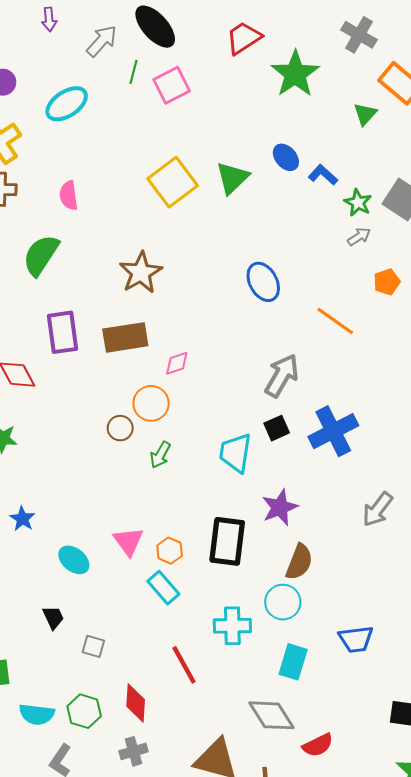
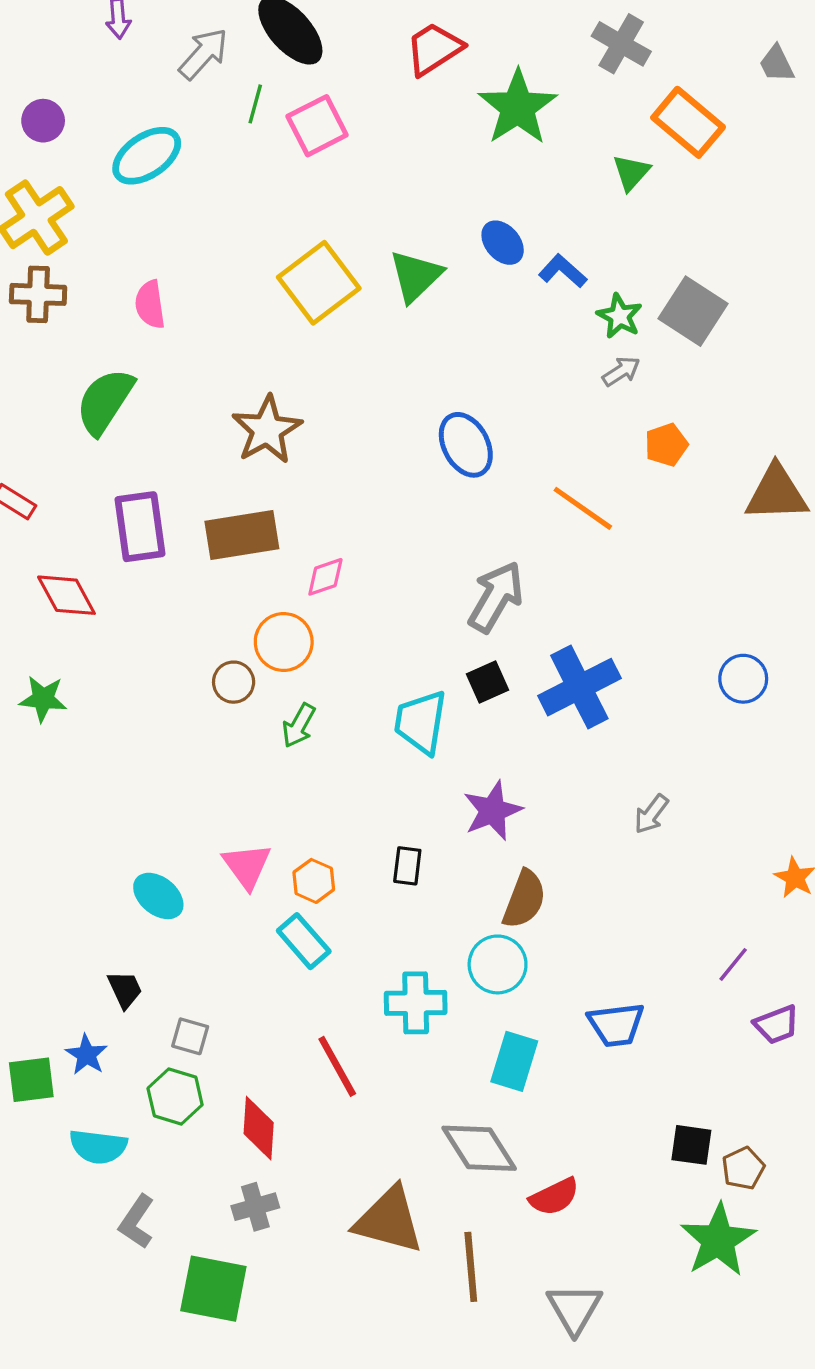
gray arrow: (378, 509) -> (651, 814), size x0.7
blue star: (22, 519) -> (87, 1055), moved
black rectangle: (227, 541) -> (407, 866), size x0.5
green hexagon: (84, 711) -> (175, 1096), moved

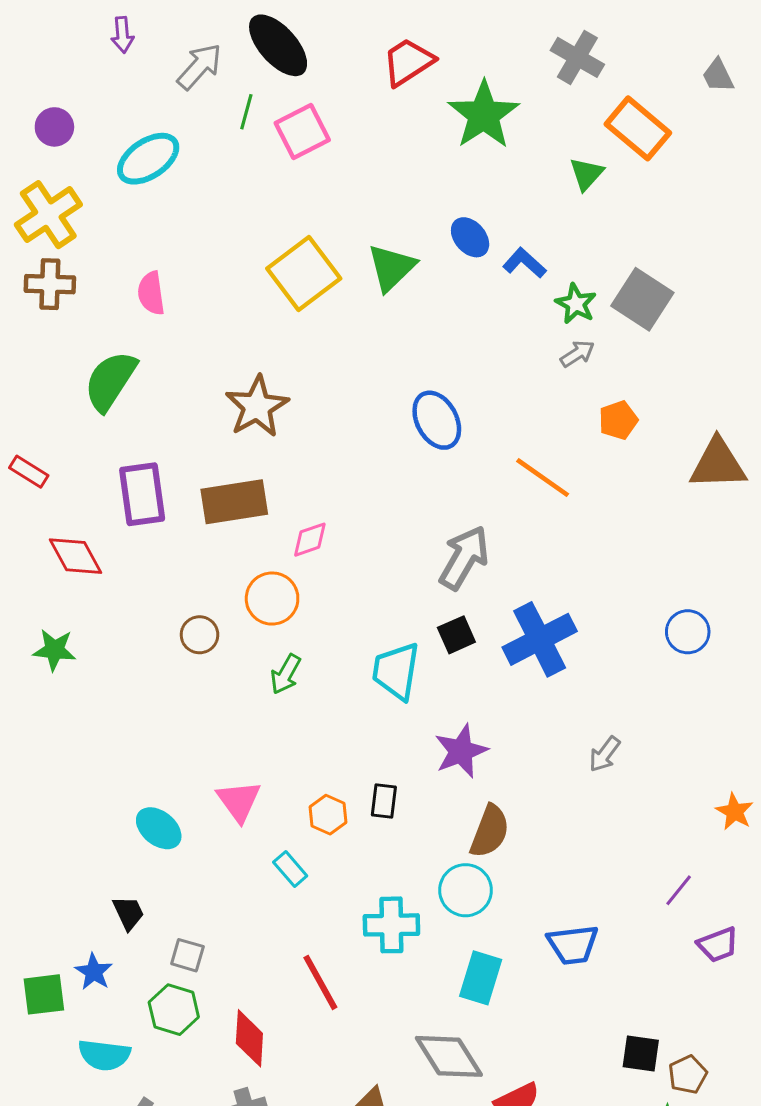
brown circle: (234, 682) -> (200, 635), moved
orange hexagon: (314, 881) -> (328, 815), moved
cyan rectangle: (304, 941) -> (290, 869), size x0.7

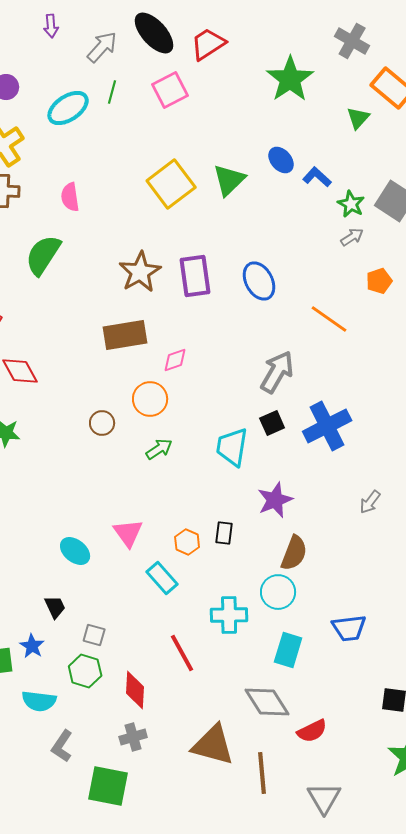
red trapezoid: (408, 62) -> (208, 44), moved
green line: (246, 112) -> (112, 92), moved
purple rectangle: (142, 494) -> (195, 276), moved
green arrow: (286, 674) -> (159, 449), turned -152
cyan rectangle: (290, 869) -> (162, 578), size x1.4

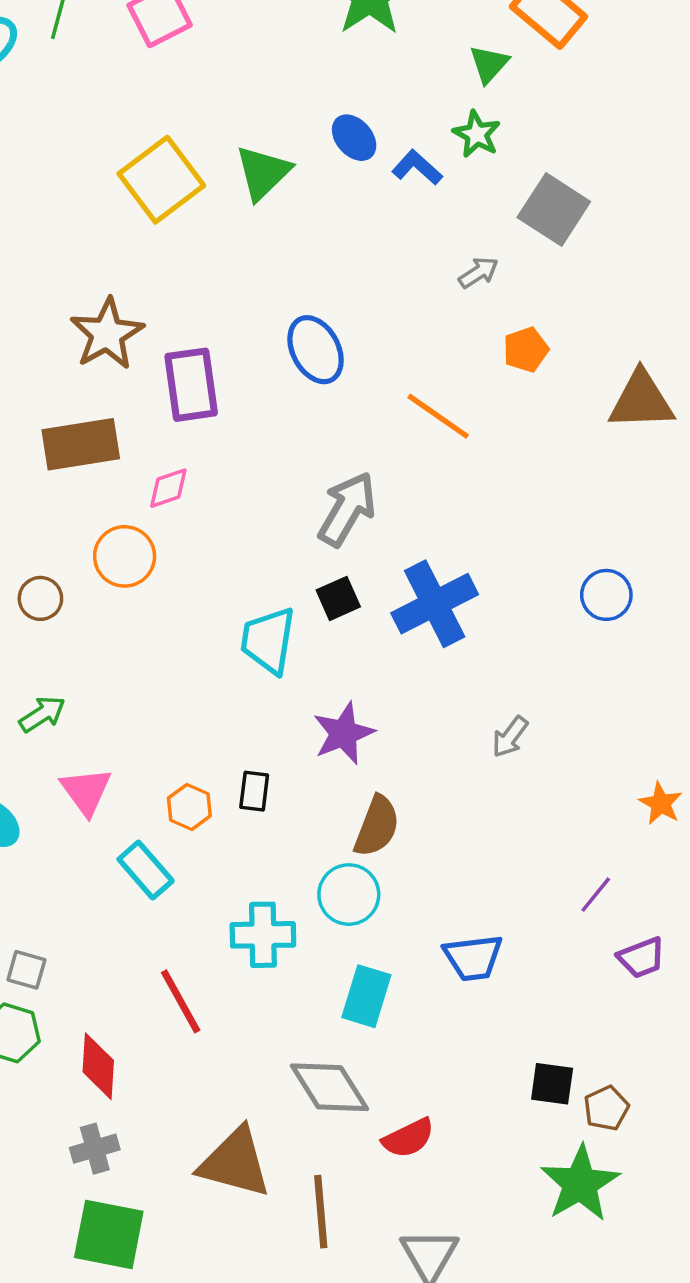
green star: (351, 204) -> (477, 134), moved
purple rectangle: (195, 276) -> (191, 385), moved
green arrow: (159, 449) -> (42, 714), moved
green square: (108, 786) -> (109, 1234), moved

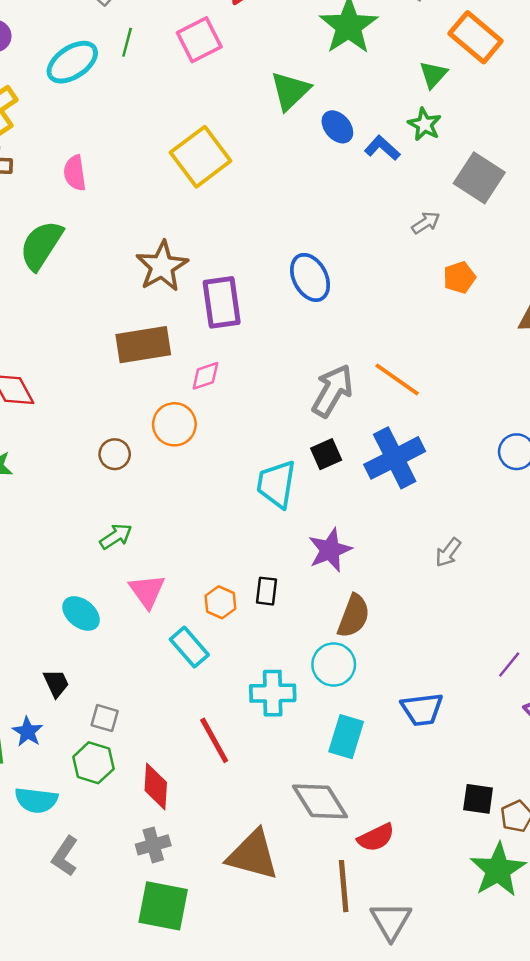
green triangle: (263, 173) -> (290, 91), moved
orange line: (438, 416) -> (397, 380), moved
brown line: (321, 1212) -> (344, 886), moved

